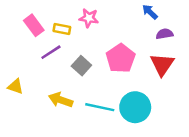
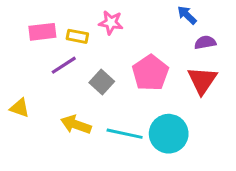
pink rectangle: (34, 25) -> (42, 32), turned -60

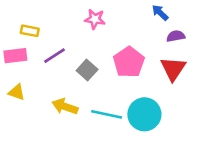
pink rectangle: (42, 32) -> (15, 56), moved
yellow rectangle: (77, 36) -> (30, 31), moved

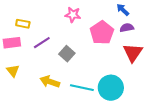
purple semicircle: (176, 36) -> (127, 28), moved
pink pentagon: (129, 62) -> (102, 33), moved
yellow triangle: (17, 92) -> (13, 71), turned 32

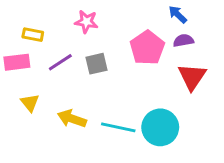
pink star: (73, 15) -> (86, 22), moved
gray square: (67, 54) -> (97, 64), moved, turned 35
yellow triangle: (13, 71) -> (30, 103), moved

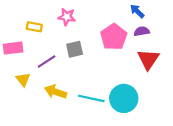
yellow rectangle: (33, 35) -> (34, 27), moved
purple line: (60, 62) -> (47, 62), moved

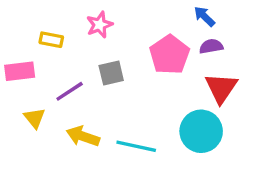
pink star: (67, 17) -> (100, 25), turned -30
cyan circle: (124, 98) -> (201, 131), moved

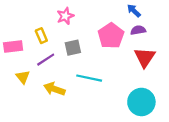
yellow rectangle: (51, 40) -> (41, 36), moved, turned 56
cyan circle: (201, 131) -> (141, 102), moved
cyan line: (136, 146) -> (89, 78), moved

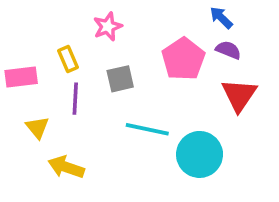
purple semicircle: (138, 30) -> (228, 50), turned 32
purple line: (46, 60) -> (75, 99), turned -54
yellow arrow: (54, 89) -> (66, 167), moved
cyan circle: (141, 102) -> (200, 154), moved

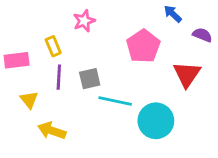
purple semicircle: (228, 50) -> (202, 35), moved
gray square: (120, 79) -> (90, 79), moved

